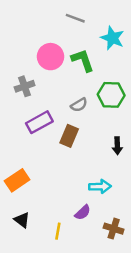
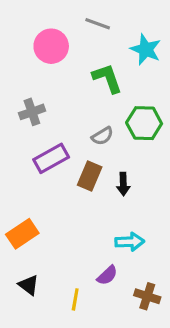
pink circle: (51, 57) -> (51, 46), moved
black arrow: (117, 146) -> (123, 184), moved

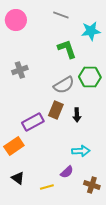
pink circle: (51, 46) -> (16, 20), moved
cyan star: (146, 49) -> (91, 31), turned -30
gray semicircle: (102, 136) -> (64, 85), size x1.5
purple rectangle: (51, 158) -> (33, 122), moved
yellow line: (75, 299) -> (47, 187), turned 64

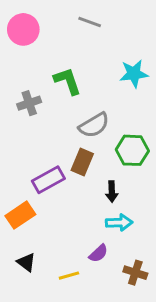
cyan star: (91, 31) -> (134, 74), moved
green L-shape: (67, 49) -> (68, 81), moved
green hexagon: (90, 77) -> (132, 150), moved
black arrow: (77, 115) -> (112, 192), moved

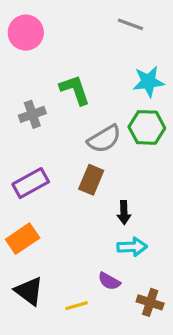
gray line: (90, 22) -> (130, 24), moved
green hexagon: (132, 150) -> (147, 127), moved
purple rectangle: (48, 180) -> (31, 183), moved
purple semicircle: (98, 253) -> (109, 281), turned 72
black triangle: (26, 262) -> (29, 291), size x1.4

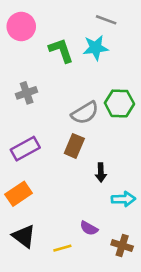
cyan star: (148, 82) -> (96, 48), moved
green L-shape: (75, 90) -> (61, 50), moved
cyan arrow: (132, 247) -> (123, 199), moved

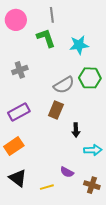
gray line: (106, 20) -> (52, 15), moved, turned 63
cyan star: (96, 48) -> (79, 45), moved

